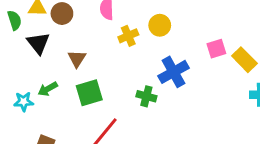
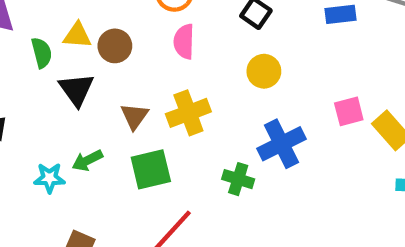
yellow cross: (128, 36) -> (188, 113), moved, size x1.4

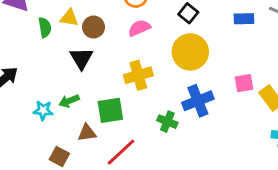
pink semicircle: (184, 42) -> (139, 28), turned 60
yellow circle: (264, 71) -> (190, 52), size x1.6
black triangle: (76, 90) -> (81, 58), moved
brown triangle: (134, 116) -> (87, 133), moved, turned 42

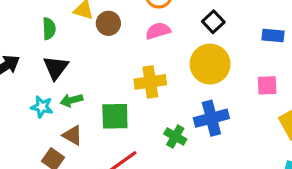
green semicircle: (45, 27) -> (49, 29), moved
black triangle: (81, 58) -> (56, 68), moved
pink square: (244, 83) -> (267, 85), moved
brown triangle: (87, 133) -> (72, 135), moved, turned 30

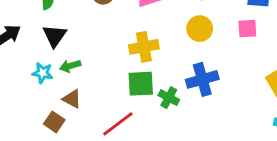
yellow circle: (210, 64) -> (200, 29), size x0.7
pink square: (267, 85) -> (247, 29), moved
green square: (115, 116) -> (141, 84), moved

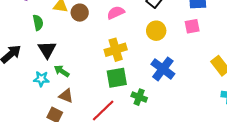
green arrow: (70, 66) -> (62, 71), turned 56
blue cross: (202, 79) -> (163, 69), turned -30
green cross: (169, 98) -> (139, 97), moved

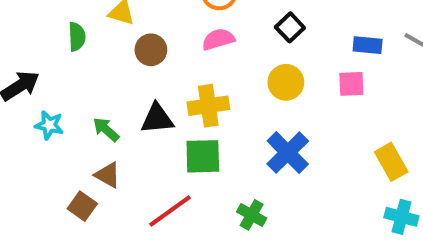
brown circle: (80, 13) -> (151, 50), moved
black triangle: (47, 50) -> (157, 119), moved, turned 48
cyan star: (41, 79) -> (49, 125), moved
green cross: (139, 97) -> (252, 215), moved

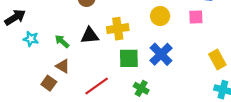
green square: (203, 156) -> (129, 58), moved

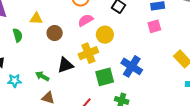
yellow circle: (160, 16) -> (105, 35), moved

